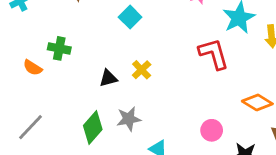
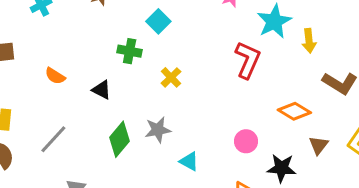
green cross: (59, 48) -> (130, 51), moved
red L-shape: (214, 54) -> (248, 60), turned 40
black triangle: (108, 78) -> (101, 90), moved, turned 42

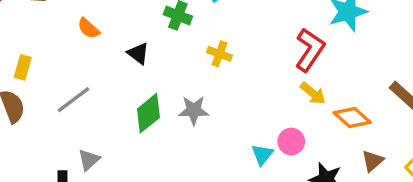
yellow arrow: (309, 41) -> (313, 93), moved, turned -55
yellow cross: (171, 77) -> (219, 54), turned -36
cyan triangle: (189, 161) -> (262, 154), moved, turned 30

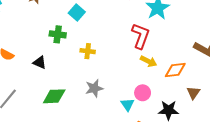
gray star: (194, 110) -> (94, 88), moved
green diamond: (148, 113) -> (54, 96), turned 50
orange diamond: (352, 118) -> (175, 70), turned -35

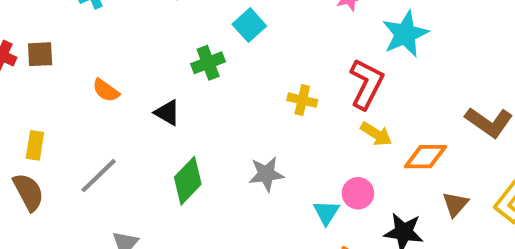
green cross: (58, 34) -> (208, 63), turned -35
yellow cross: (88, 51) -> (302, 100), moved
green diamond: (54, 96) -> (188, 181), turned -50

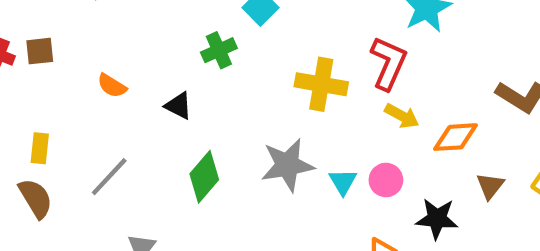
yellow cross: (302, 100) -> (321, 84), size x1.6
gray star: (266, 174) -> (287, 165), size x1.4
cyan triangle: (326, 212) -> (343, 182), moved

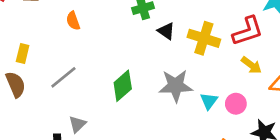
red L-shape: (388, 63) -> (248, 31), turned 40
orange semicircle: (112, 86) -> (73, 21), turned 30
black triangle: (178, 106) -> (166, 31), moved

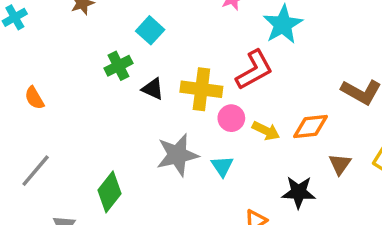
yellow arrow: (251, 65) -> (266, 131), moved
green diamond: (123, 86) -> (110, 192), moved
pink circle: (236, 104) -> (231, 118), moved

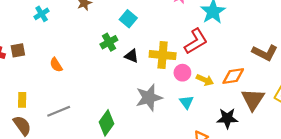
brown triangle: (340, 164) -> (253, 99), size x1.6
cyan triangle: (222, 166) -> (187, 102), moved
gray line: (36, 171) -> (59, 111), turned 30

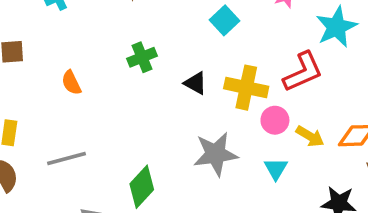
cyan square: (128, 19) -> (225, 20), moved
green cross: (109, 42) -> (142, 57), moved

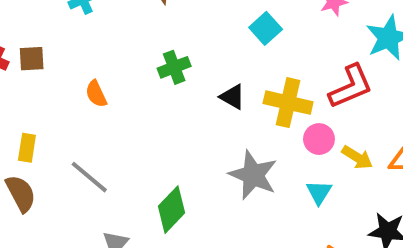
gray star: (216, 154) -> (253, 175), turned 30
gray line: (66, 158) -> (89, 177), turned 54

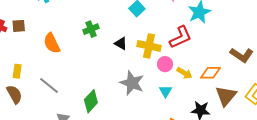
orange semicircle: (96, 94) -> (52, 43), size x1.5

